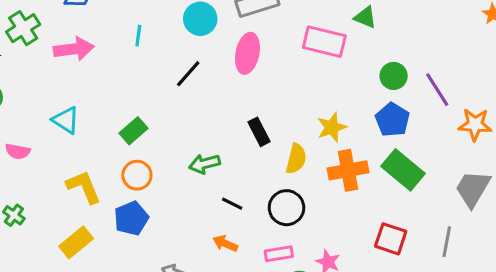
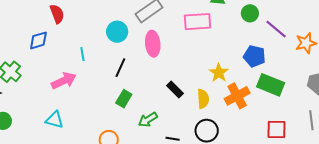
pink arrow: (74, 49) -> (64, 81), moved
green circle: (394, 76) -> (250, 13), moved
green rectangle: (133, 131) -> (124, 99), moved

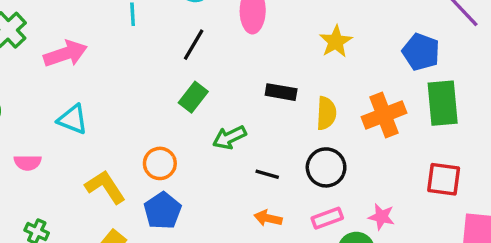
yellow star: (219, 73) -> (336, 42), moved
pink arrow: (64, 81) -> (65, 54), moved
green rectangle: (271, 85) -> (443, 103), turned 56
black rectangle: (175, 90) -> (281, 92), turned -42

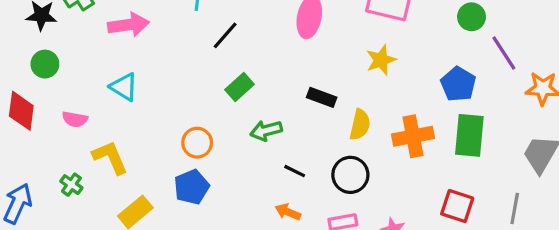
black line: (194, 45) -> (225, 35), moved
yellow L-shape: (105, 187) -> (110, 157), moved

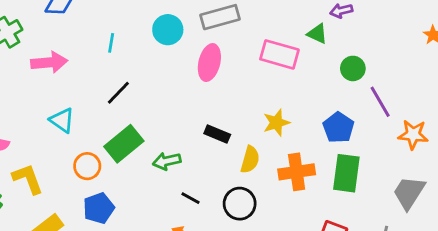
black line: (225, 35) -> (118, 93), moved
yellow star: (381, 60) -> (276, 123), moved
cyan triangle: (124, 87) -> (62, 120), moved
green rectangle: (239, 87) -> (124, 144), moved, size x1.5
orange circle: (197, 143) -> (87, 166), moved

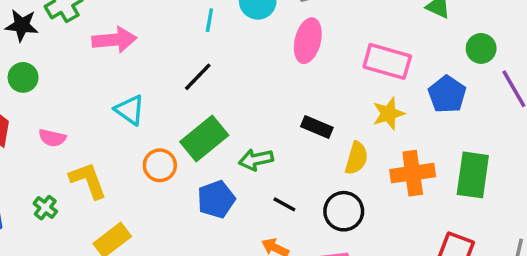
cyan line: (111, 43) -> (209, 20), moved
pink rectangle: (279, 54) -> (387, 61), moved
blue pentagon: (338, 128) -> (447, 94), moved
blue pentagon: (99, 208) -> (216, 199), moved

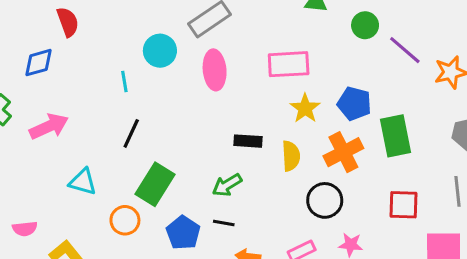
blue pentagon: (447, 94) -> (354, 104), moved
green arrow: (256, 160) -> (227, 185), moved
black line: (284, 204) -> (224, 223), moved
black circle: (344, 211) -> (325, 200), moved

